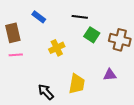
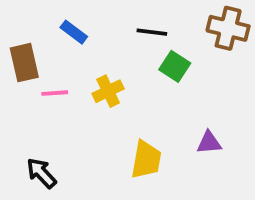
brown cross: (120, 40) -> (228, 28), moved
pink line: (16, 55) -> (55, 93), moved
black arrow: (46, 92) -> (41, 173), moved

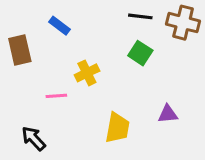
black line: (152, 32) -> (140, 16), moved
pink line: (55, 93) -> (56, 96), moved

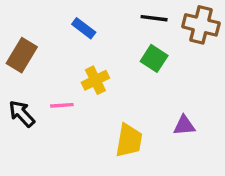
blue rectangle: (59, 26) -> (84, 28), moved
brown rectangle: (20, 50) -> (22, 55), turned 44
black arrow: (34, 138) -> (22, 114), moved

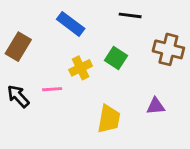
brown cross: (201, 25) -> (168, 49), moved
blue rectangle: (84, 28) -> (71, 24), size x1.4
green square: (154, 58) -> (116, 58), moved

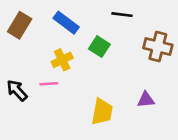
brown rectangle: (18, 47) -> (20, 25), moved
green square: (116, 58) -> (99, 47), moved
yellow cross: (81, 68) -> (62, 60), moved

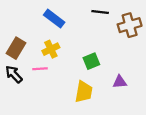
brown rectangle: (20, 25) -> (16, 48), moved
green square: (99, 47) -> (91, 61), moved, turned 35
brown cross: (158, 47) -> (130, 25), moved, turned -30

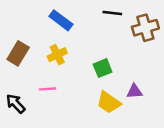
pink line: (40, 69) -> (47, 89), moved
black arrow: (14, 74) -> (16, 104), moved
yellow trapezoid: (84, 92) -> (109, 102), moved, turned 115

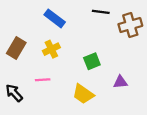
yellow trapezoid: (109, 102) -> (83, 94), moved

